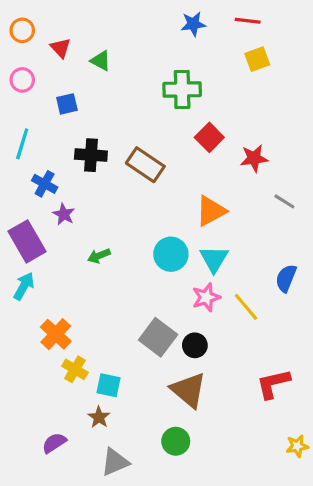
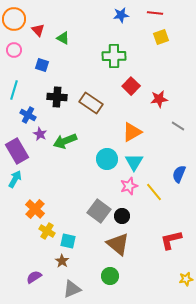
orange circle: (22, 30) -> (14, 19), size x1.5
blue square: (67, 104) -> (42, 65), turned 32
green arrow: (99, 256) -> (65, 141), moved, size x1.6

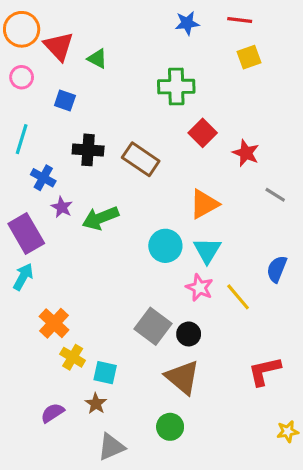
red triangle: (38, 30) -> (59, 46), size x1.5
red star: (159, 99) -> (246, 153), turned 30
pink star: (129, 186) -> (199, 288), turned -30
purple semicircle: (34, 277) -> (53, 413), moved

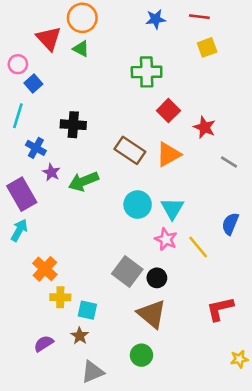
orange circle: (22, 29) -> (82, 18), moved
blue square: (65, 100) -> (33, 84), moved, turned 30
brown rectangle: (141, 159) -> (130, 150), moved
orange triangle: (204, 204) -> (168, 154), moved
yellow cross: (73, 357) -> (60, 297), turned -30

